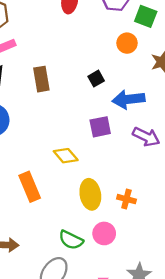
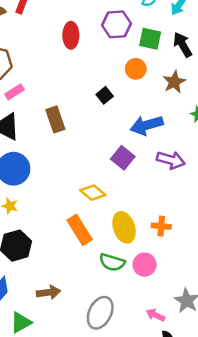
black square: (96, 79) -> (105, 95), moved
purple square: (100, 127) -> (123, 158), turned -30
orange rectangle: (30, 187) -> (80, 230), moved
green semicircle: (71, 240) -> (112, 262), moved

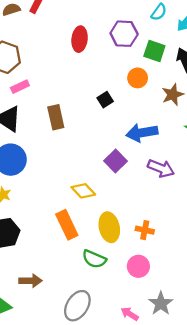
pink circle: (145, 265) -> (138, 266), moved

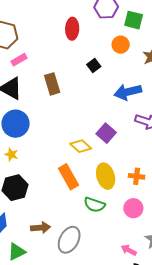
red ellipse: (80, 39) -> (72, 29), moved
purple square: (116, 161) -> (106, 133), moved
gray ellipse: (77, 306) -> (69, 240), moved

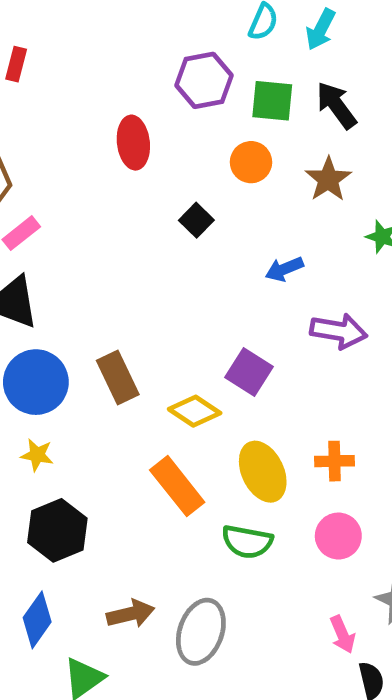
brown rectangle: (52, 84) -> (118, 377), moved
blue arrow: (128, 92) -> (284, 269), size x0.6
pink arrow: (129, 250) -> (342, 634), turned -133

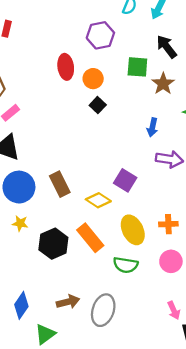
green square: (272, 101) -> (137, 67), moved
orange circle: (251, 162) -> (93, 79), moved
blue arrow: (284, 269) -> (152, 127), moved, turned -54
black hexagon: (57, 530) -> (53, 244), moved

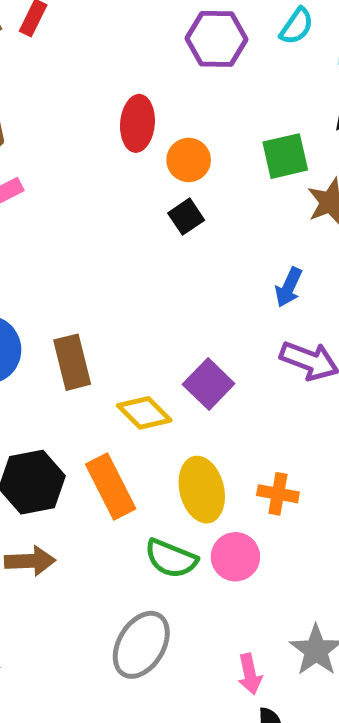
purple hexagon: (100, 35) -> (216, 39), moved
green square: (137, 67) -> (285, 156), turned -30
pink circle: (171, 261) -> (235, 557), moved
brown arrow: (68, 302) -> (30, 561), moved
gray ellipse: (103, 310) -> (141, 645), moved

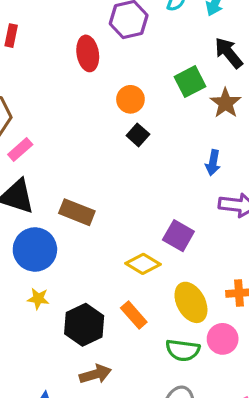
red ellipse: (137, 123) -> (88, 53), moved
brown rectangle: (72, 362) -> (77, 212), moved, turned -40
orange rectangle: (111, 487) -> (134, 315), size x0.7

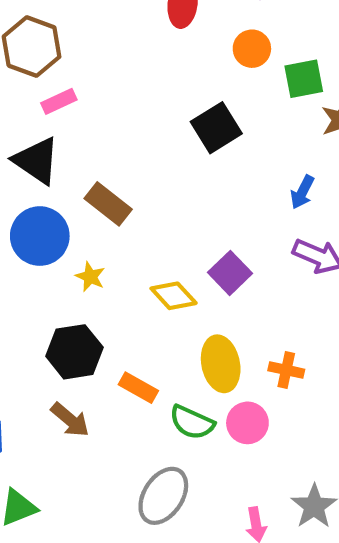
orange circle: (130, 99) -> (252, 49), moved
black square: (138, 135) -> (216, 128), size x1.6
yellow star: (38, 299) -> (90, 277), moved
orange rectangle: (134, 315) -> (138, 388), moved, turned -36
brown arrow: (95, 374) -> (70, 420), turned 40

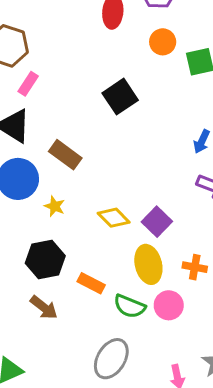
pink rectangle: (59, 101) -> (28, 84), turned -30
black square: (216, 128) -> (120, 97), moved
purple square: (230, 273) -> (157, 222), moved

